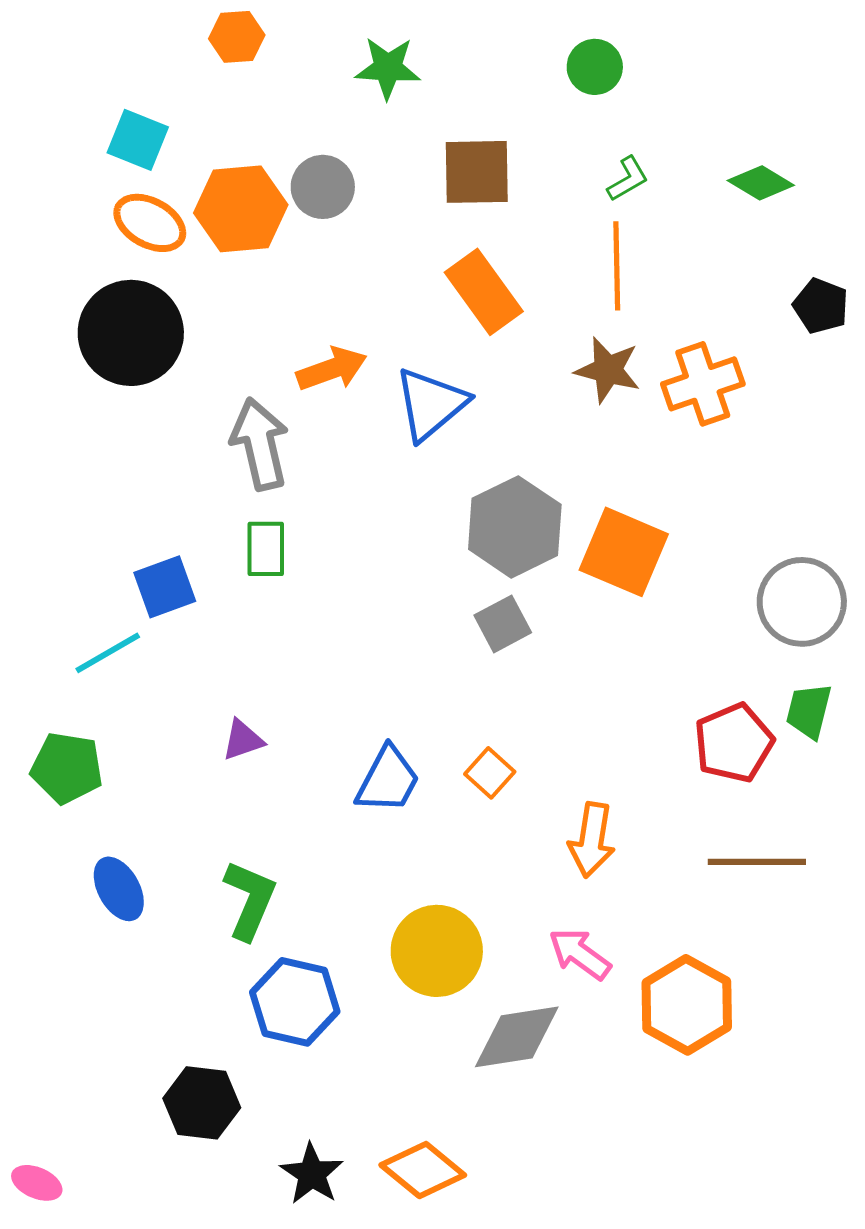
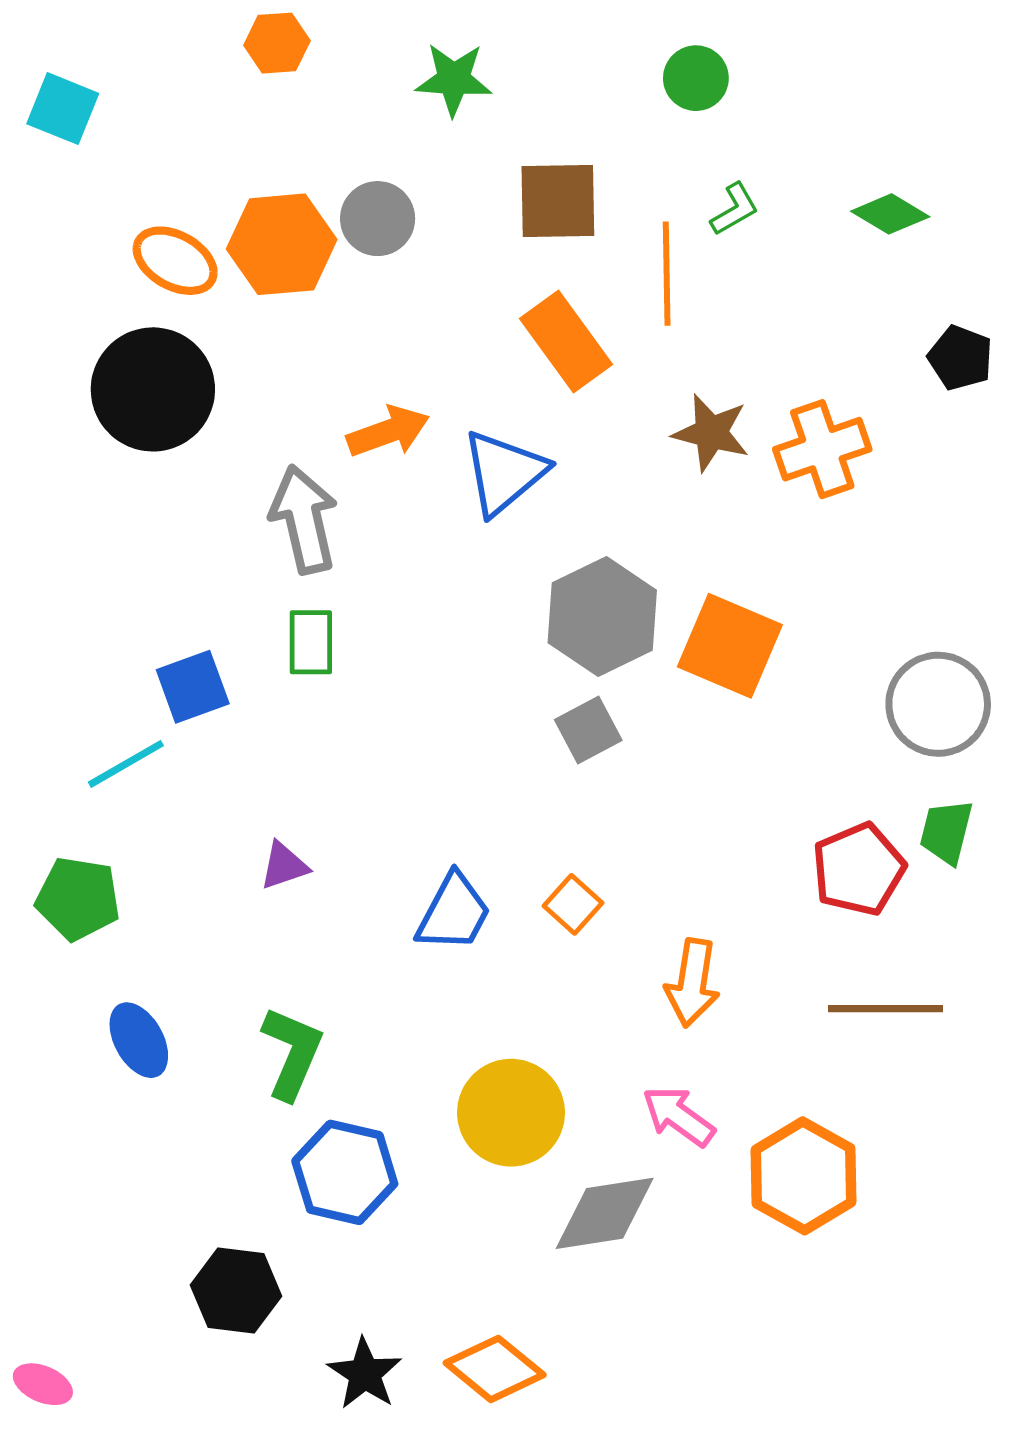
cyan square: (138, 140) -> (63, 109), moved
orange line: (617, 266) -> (667, 274), moved

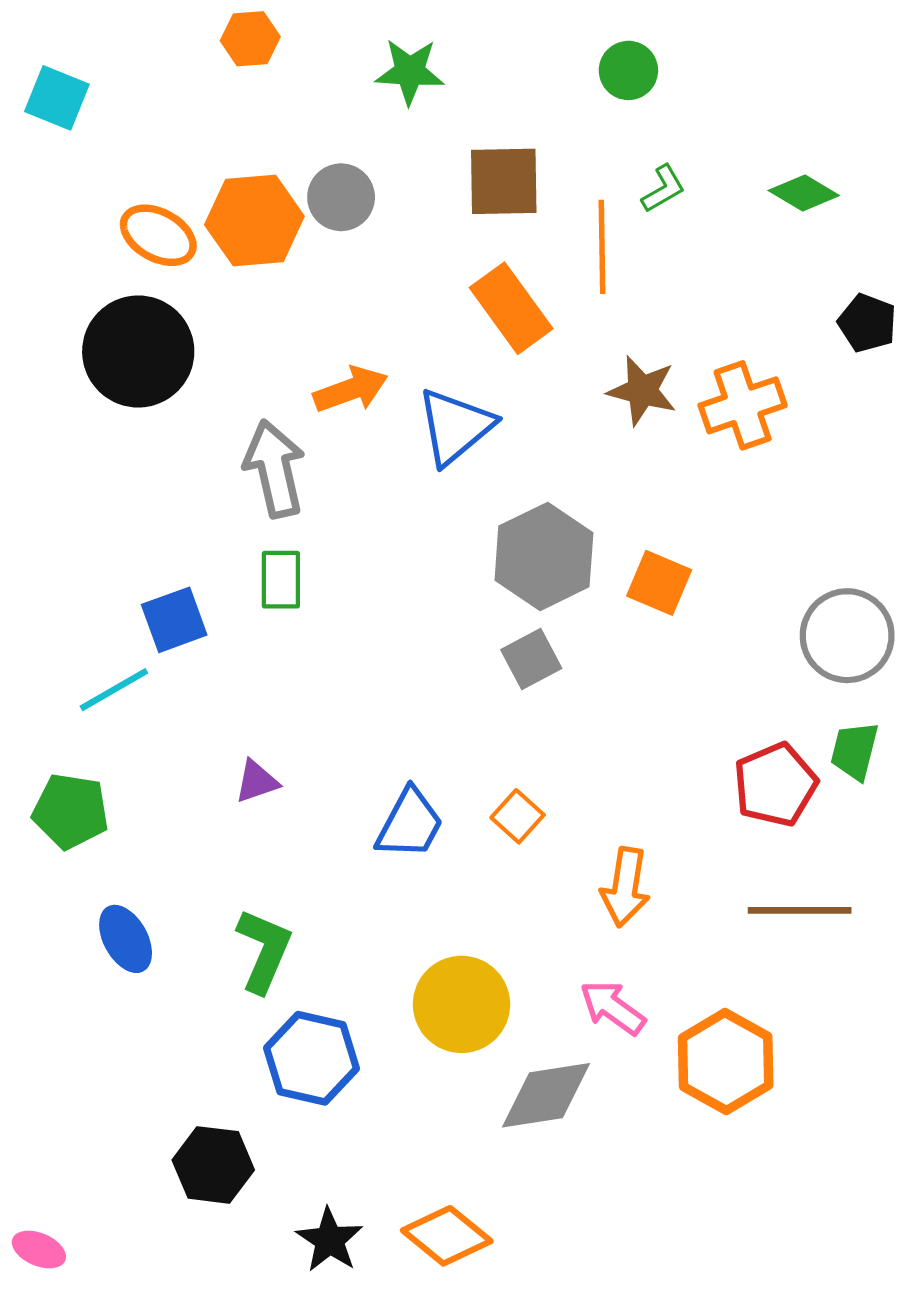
orange square: (730, 646) -> (659, 583), size x0.7

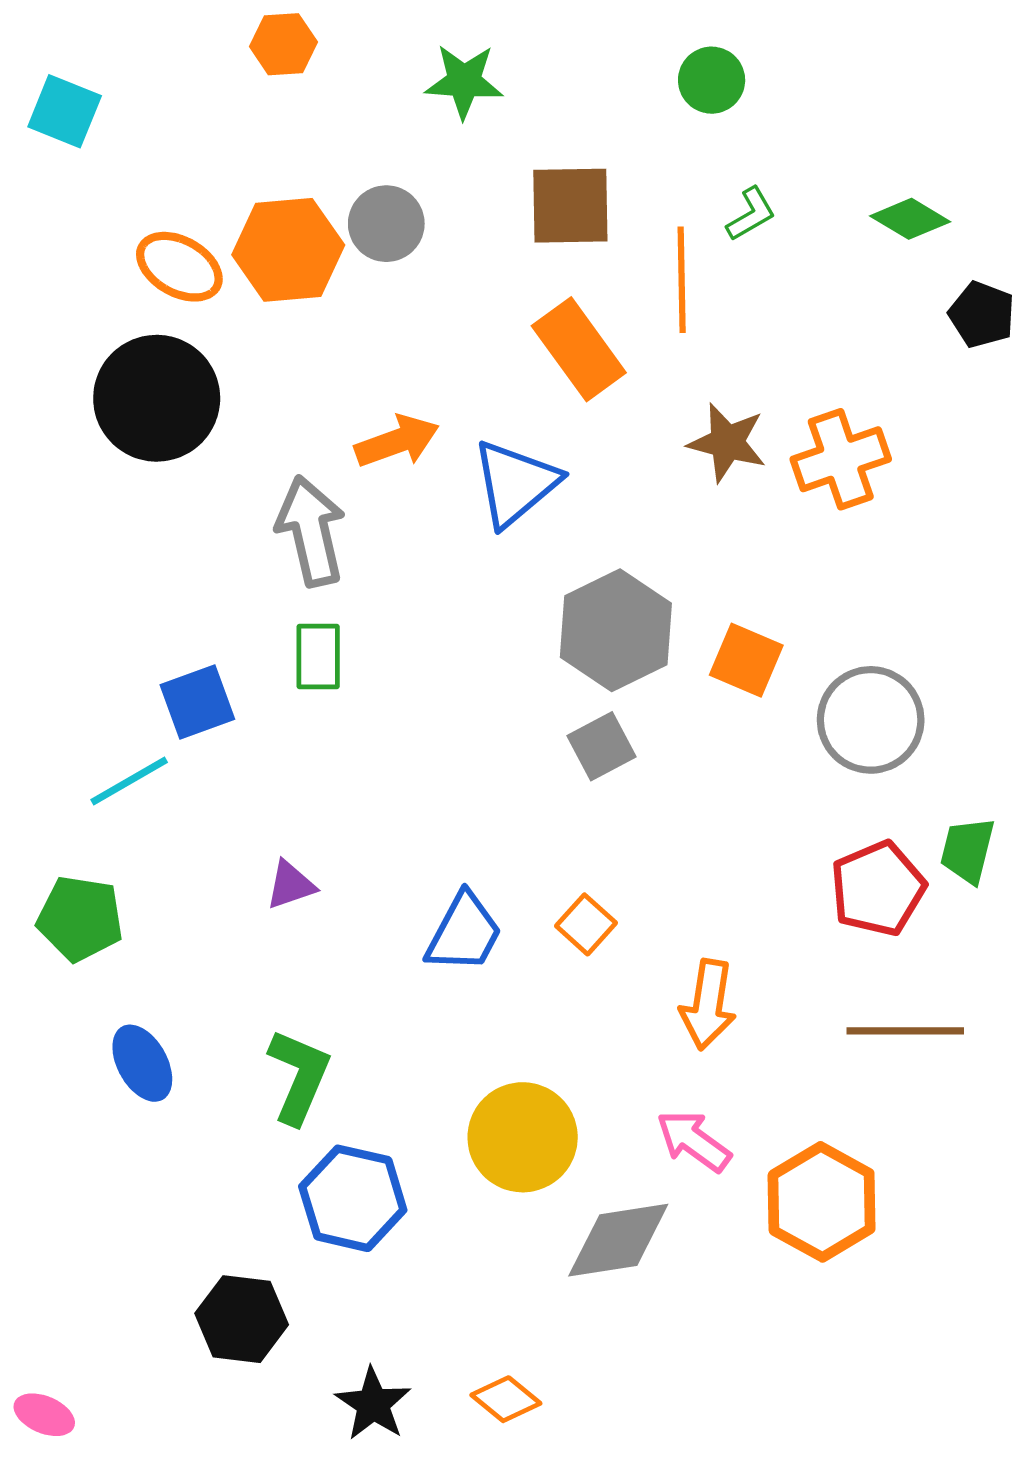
black pentagon: (867, 323) -> (982, 315), moved
gray circle: (847, 636) -> (871, 720), moved
orange diamond: (447, 1236) -> (506, 1399), size x0.7

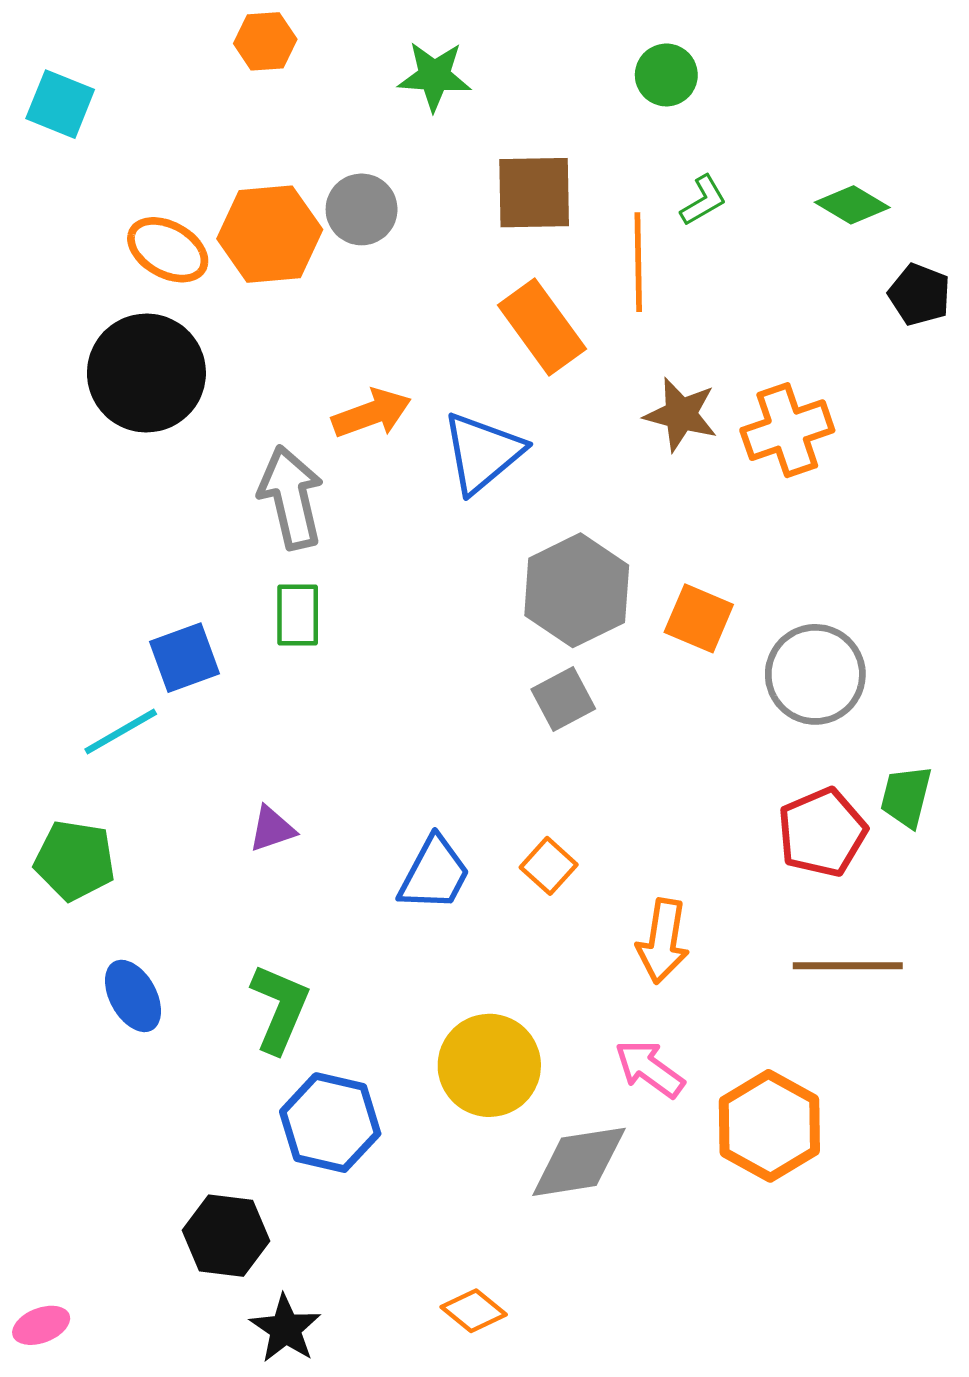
black star: (373, 1404) -> (285, 1329), moved
pink ellipse: (44, 1415) -> (41, 1325), turned -44

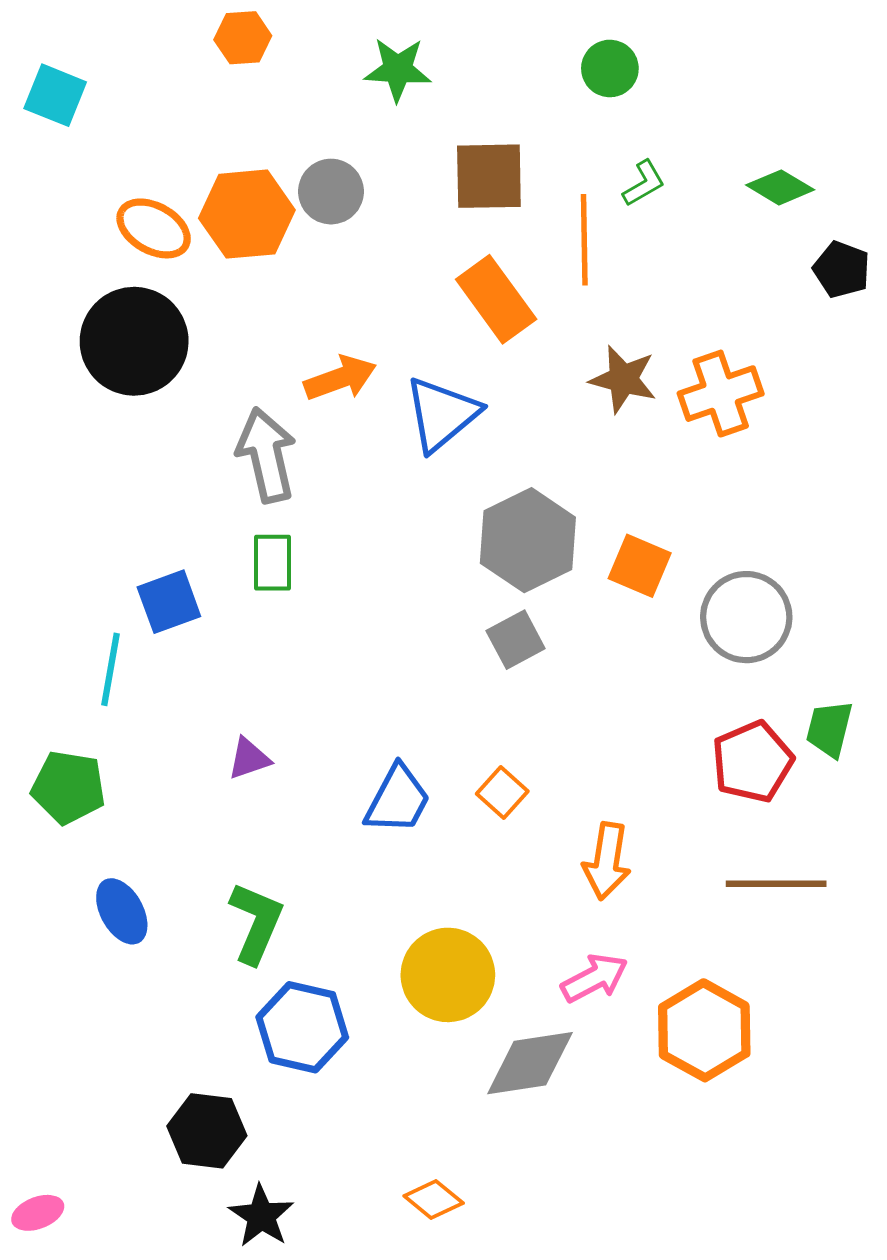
cyan line: (121, 732) -> (111, 669), turned -50
pink arrow: (650, 1069) -> (595, 978), turned 116

